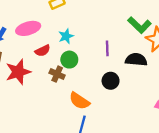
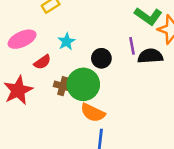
purple line: (107, 48) -> (132, 46), moved
green circle: (69, 60) -> (83, 84), moved, size x1.6
black circle: (111, 81) -> (101, 58), moved

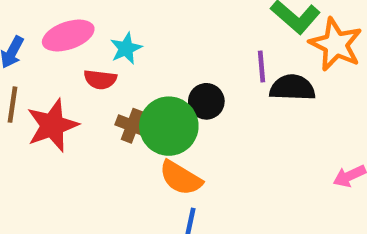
cyan star: (66, 42) -> (126, 48), moved
black circle: (101, 58) -> (206, 101), moved
red semicircle: (42, 62) -> (100, 79), turned 36

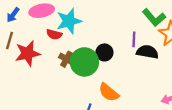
cyan star: (126, 48) -> (69, 21), size x1.6
orange semicircle: (181, 178) -> (109, 92), moved

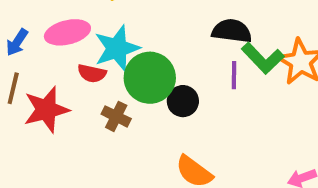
green L-shape: (154, 17) -> (263, 58), moved
black semicircle: (147, 52) -> (232, 31), moved
green circle: (84, 62) -> (150, 78), moved

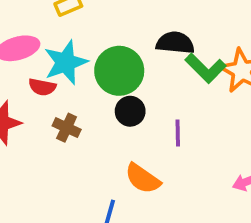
purple line: (234, 75) -> (178, 133), moved
green circle: (150, 78) -> (119, 71), moved

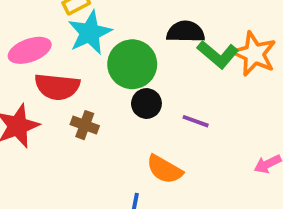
cyan star: (66, 62) -> (90, 33), moved
red semicircle: (42, 87) -> (57, 87), size x1.6
purple line: (178, 133) -> (196, 121), turned -64

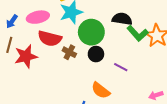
brown cross: (85, 125) -> (69, 52), moved

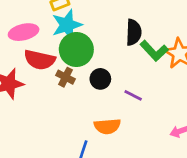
black semicircle: (122, 19) -> (134, 32), turned 84
green circle: (91, 32) -> (76, 50), moved
orange semicircle: (101, 90) -> (107, 126), turned -42

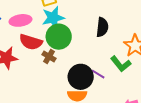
green L-shape: (154, 51) -> (121, 64), moved
black circle: (100, 79) -> (81, 77), moved, size x1.6

